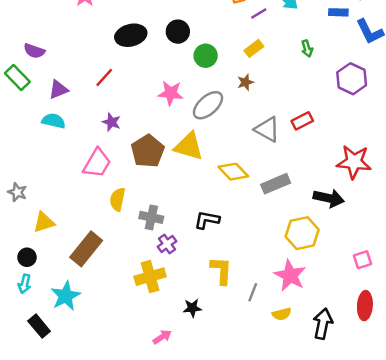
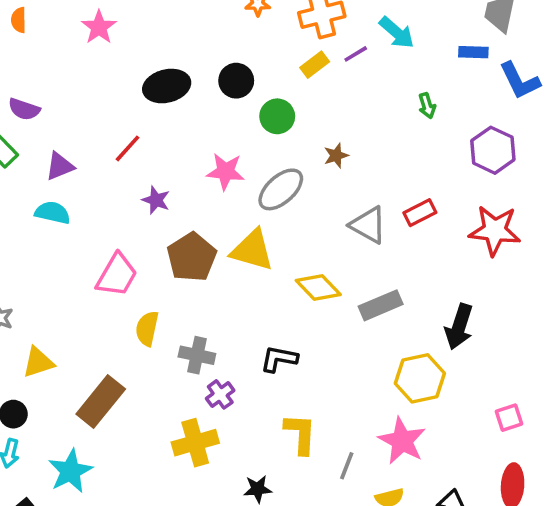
yellow rectangle: (254, 48) -> (315, 65), moved
purple star: (111, 122) -> (156, 200), moved
red star: (354, 162) -> (495, 230), moved
black arrow: (329, 198) -> (459, 327), turned 96

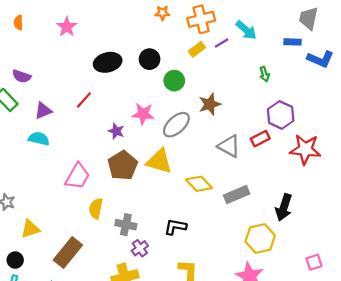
blue L-shape: (520, 81) -> (320, 59), turned -40
purple hexagon: (493, 150) -> (281, 115), moved
brown star: (336, 156) -> (210, 104), size x1.5
purple star: (156, 200) -> (116, 131), moved

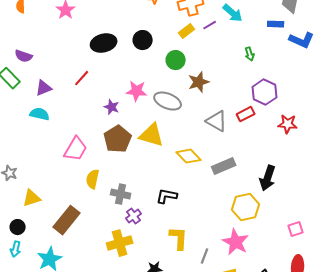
green circle: (174, 81) -> (176, 60), moved
gray ellipse: (176, 125) -> (168, 101), turned 64
red star: (305, 149) -> (288, 124), size x0.7

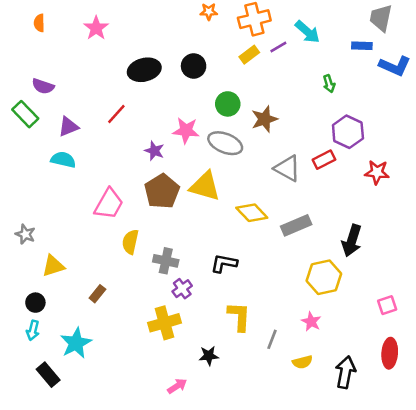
green circle: (176, 60) -> (228, 104), moved
brown rectangle: (67, 220) -> (97, 294), size x0.5
pink star: (236, 242) -> (311, 322), size x0.6

